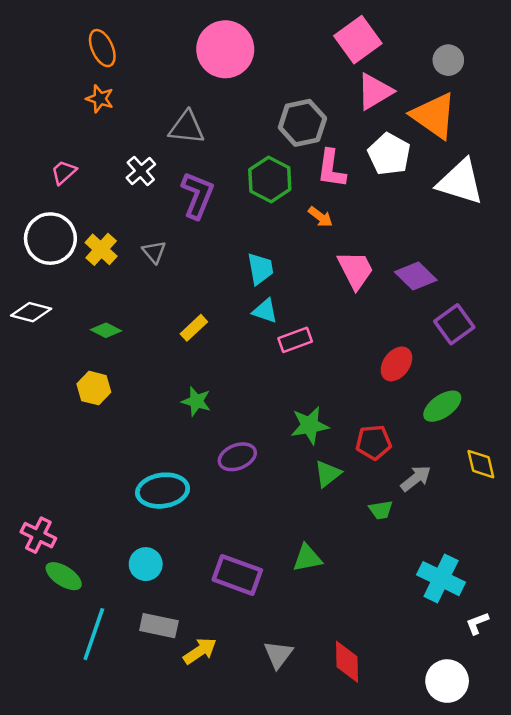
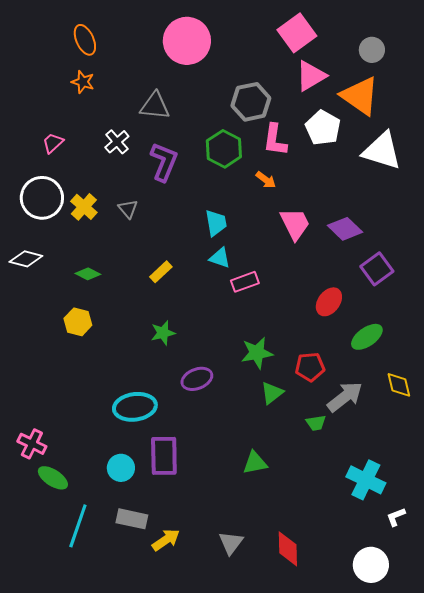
green star: (196, 401) -> (163, 333), turned -30
gray arrow: (416, 478) -> (345, 397), size x1.4
purple rectangle: (237, 575) -> (164, 456), moved, turned 69

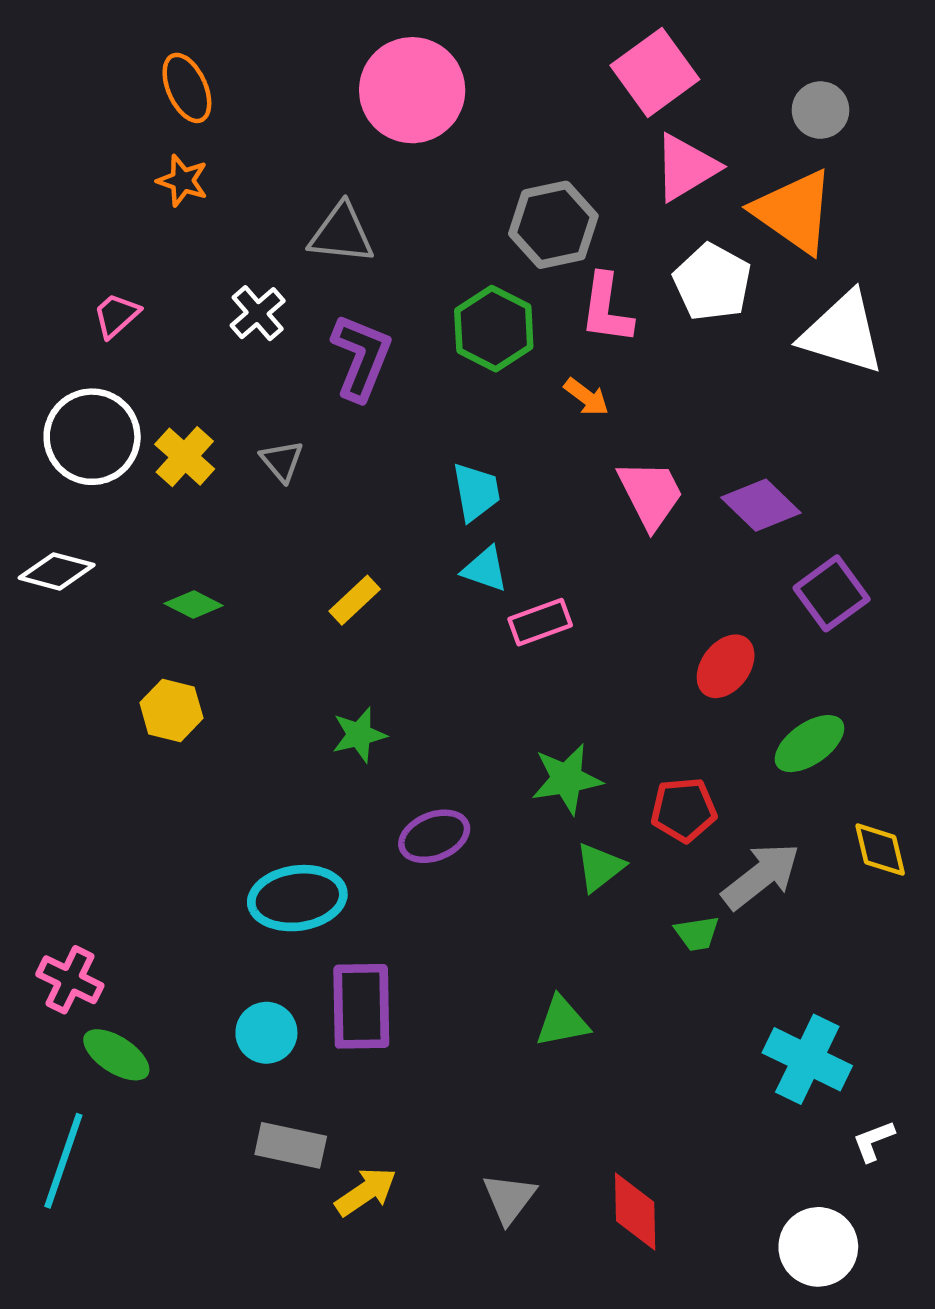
cyan line: (78, 526) -> (63, 1161), moved

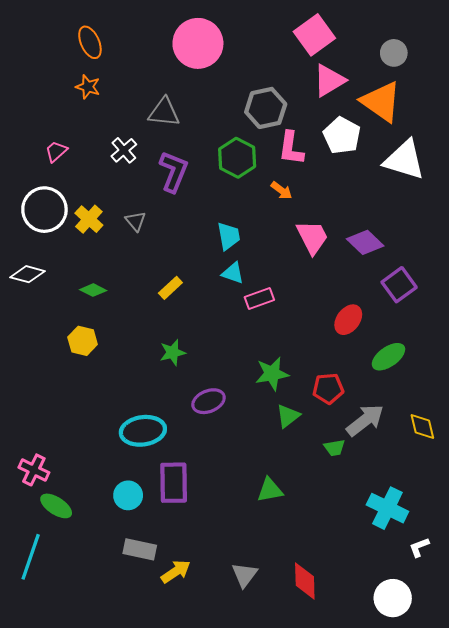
yellow diamond: (880, 850) -> (422, 427), moved

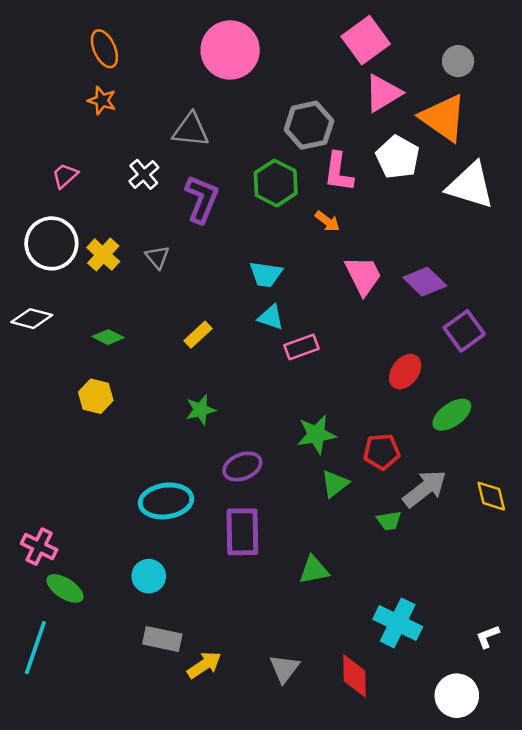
cyan trapezoid: (229, 236) -> (266, 274), turned 108
purple rectangle: (174, 483) -> (242, 532), moved
cyan cross: (387, 508) -> (398, 623), moved

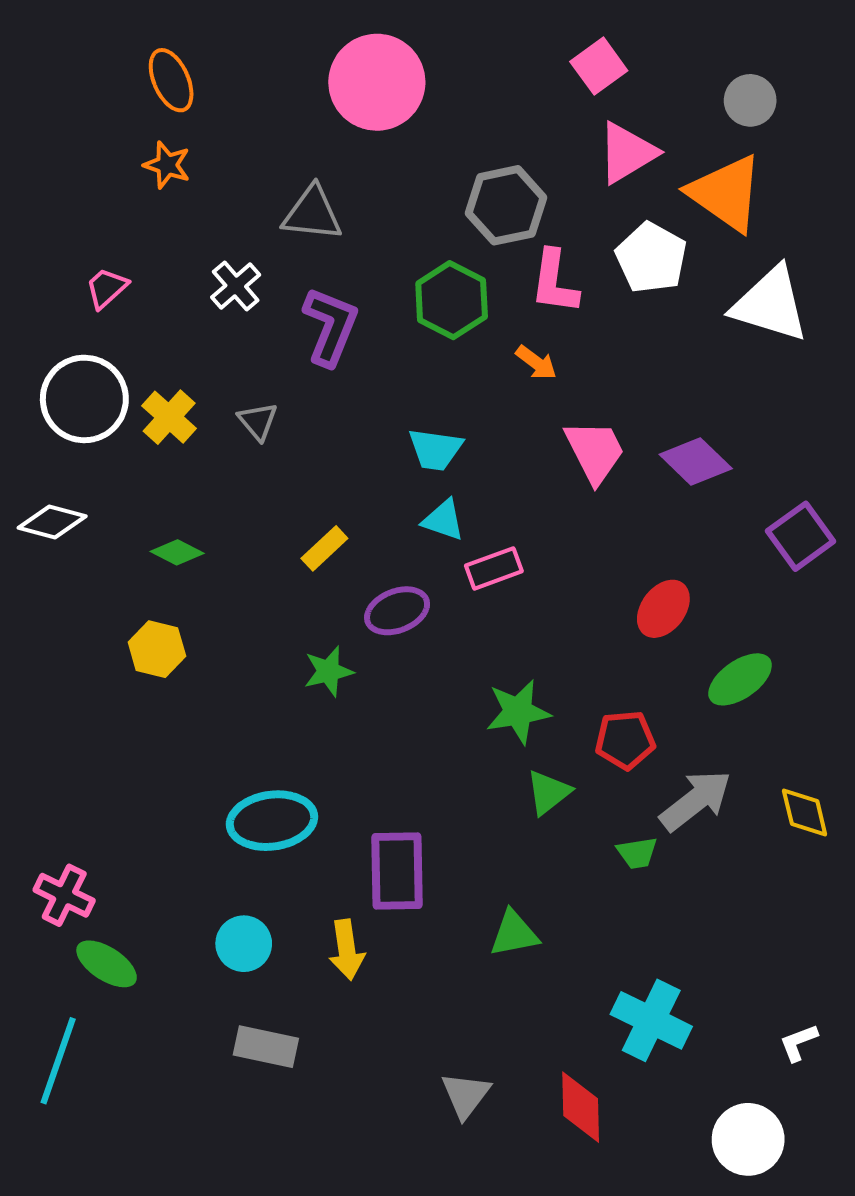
pink square: (366, 40) -> (599, 66), size x0.7
purple square: (464, 331) -> (801, 536), moved
purple ellipse: (242, 466) -> (397, 611), moved
yellow arrow: (204, 665) -> (347, 950), moved, turned 116

